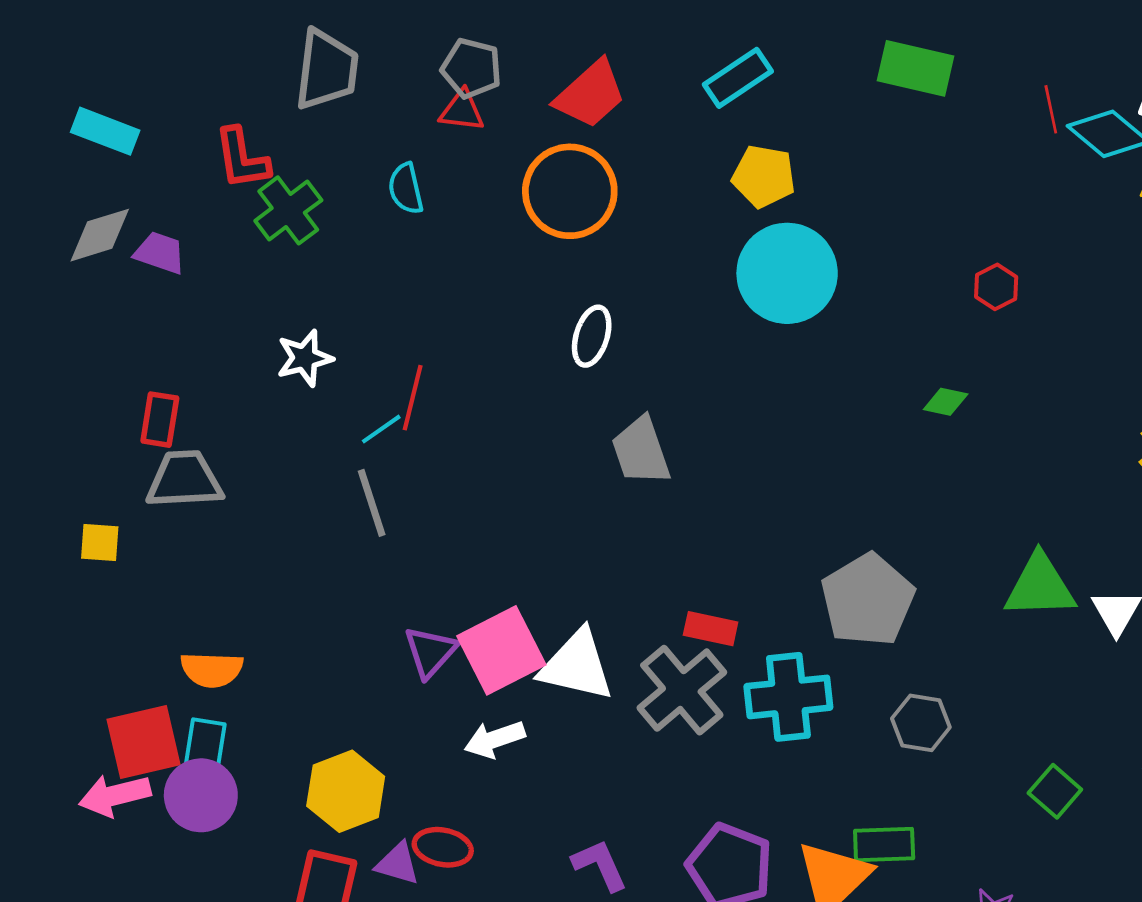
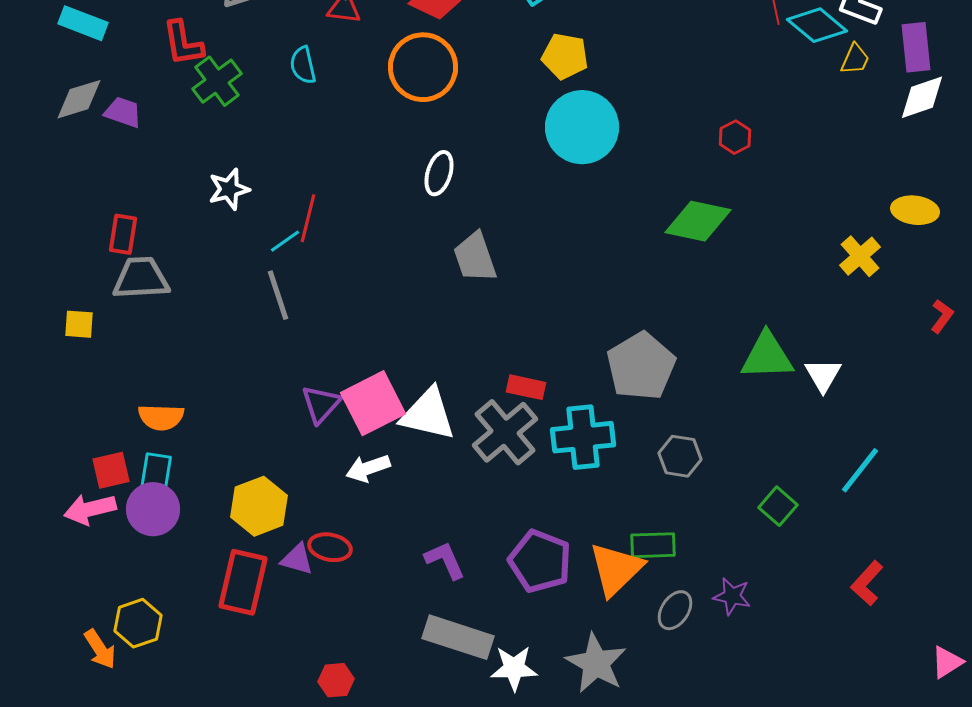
green diamond: (946, 402) -> (698, 221), size x2.0
red square: (143, 742) -> (111, 470), size x0.7

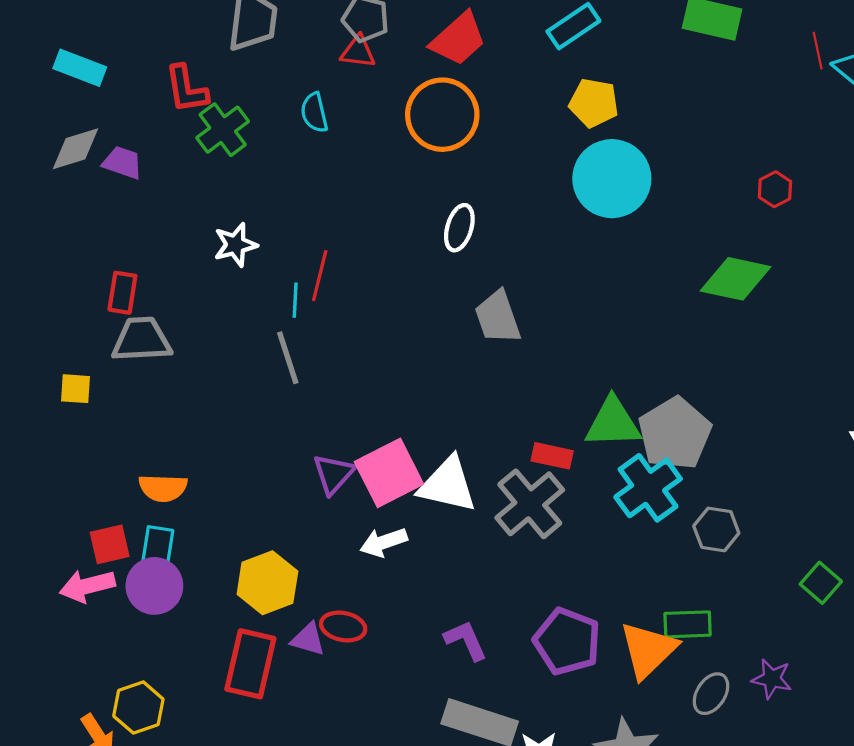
cyan line: (285, 241) -> (295, 300), turned -52
green triangle: (767, 356) -> (613, 423), moved
cyan cross: (583, 437) -> (648, 488), moved, turned -30

